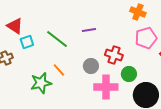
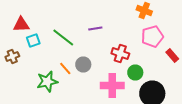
red triangle: (15, 26) -> (21, 24), turned -36
gray circle: (91, 66) -> (83, 64), moved

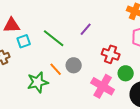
purple line: (95, 28) -> (86, 29), turned -40
pink cross: (112, 86) -> (103, 86), turned 30

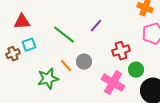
cyan square: (24, 41) -> (29, 45), moved
red cross: (111, 54) -> (121, 51), turned -36

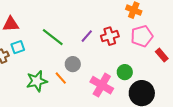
purple line: (96, 26) -> (87, 36), moved
red cross: (121, 51) -> (110, 36), moved
orange line: (66, 66) -> (61, 78), moved

